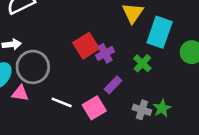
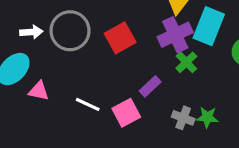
purple cross: (105, 53) -> (175, 35), moved, size x1.5
gray circle: (33, 67) -> (70, 31), moved
green star: (162, 108) -> (207, 117), turned 30

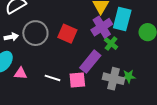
red square: (120, 38) -> (67, 34), turned -30
purple rectangle: (150, 86) -> (90, 62), size x1.6
pink square: (126, 113) -> (77, 80), turned 30
gray cross: (183, 118) -> (113, 79), size x1.5

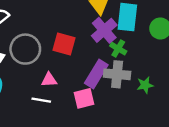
pink triangle: (21, 73) -> (49, 80), moved
white line: (52, 78) -> (41, 100), moved
gray cross: (113, 79) -> (117, 74), moved

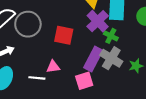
gray circle: (25, 49) -> (28, 24), moved
gray cross: (117, 74) -> (111, 58), turned 30
white line: (41, 100) -> (37, 78), moved

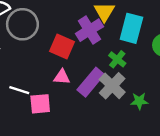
purple cross: (98, 21) -> (89, 30), moved
pink triangle: (53, 67) -> (62, 77), moved
pink square: (84, 81) -> (40, 104), moved

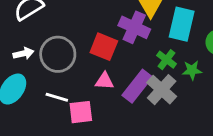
gray circle: (22, 24) -> (58, 54), moved
purple cross: (89, 30) -> (134, 27), turned -32
green star: (139, 101) -> (192, 70), moved

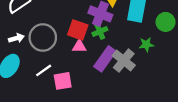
green cross: (167, 60) -> (100, 32), moved, turned 32
pink triangle: (104, 81) -> (79, 46), moved
white line: (57, 97) -> (44, 70), turned -49

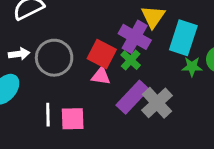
green cross: (100, 32) -> (131, 60), turned -32
green star: (146, 45) -> (192, 67), moved
white line: (44, 70) -> (48, 115), moved, turned -63

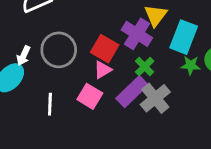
white arrow: (19, 54) -> (23, 56), moved, turned 120
green cross: (131, 60) -> (145, 67), moved
pink triangle: (101, 76) -> (103, 70), turned -42
pink square: (73, 119) -> (90, 96), moved, turned 30

